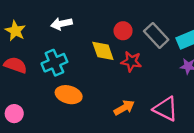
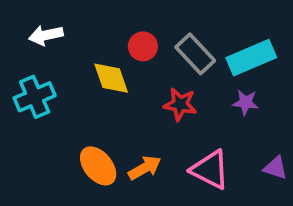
red star: (131, 62) -> (180, 104), moved
orange ellipse: (69, 95) -> (98, 166), moved, turned 35

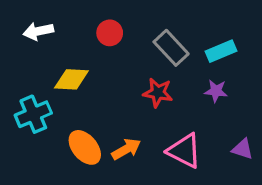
red circle: (143, 46) -> (110, 33), moved
cyan rectangle: (251, 58) -> (221, 51), size x0.7
yellow diamond: (111, 78) -> (71, 79), moved, turned -68
cyan cross: (35, 97) -> (33, 114), moved

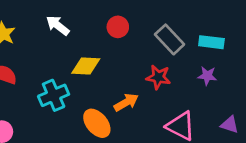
white arrow: (38, 31) -> (58, 25), turned 50
cyan rectangle: (221, 51) -> (211, 42), turned 30
orange arrow: (126, 149) -> (126, 102), moved

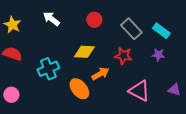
cyan rectangle: (211, 42) -> (161, 31), turned 30
yellow diamond: (86, 66) -> (84, 52), moved

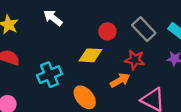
red circle: (94, 20) -> (107, 31), moved
orange arrow: (100, 74) -> (120, 80), moved

